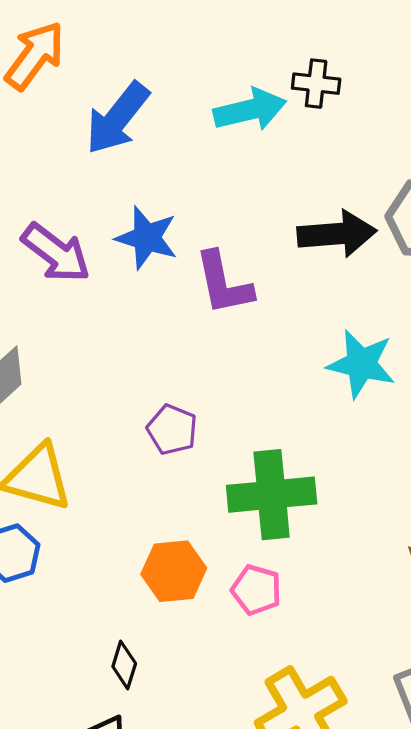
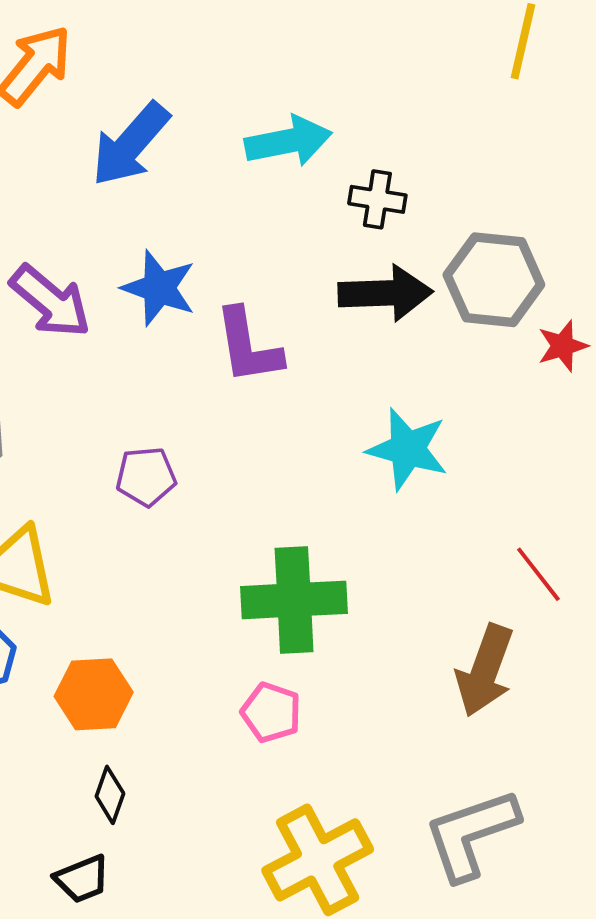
black cross: (316, 84) -> (377, 199), moved
purple pentagon: (172, 430) -> (146, 477), moved, turned -30
orange hexagon: (174, 571) -> (94, 694), moved

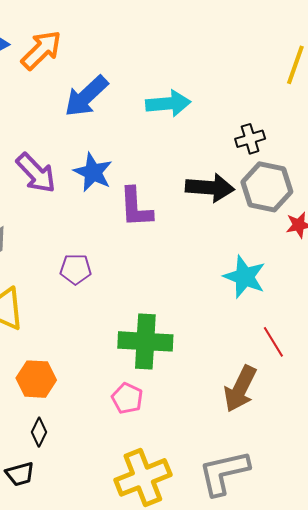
black cross: (377, 199) -> (250, 139), moved, turned -32
cyan star: (408, 449) -> (245, 277), moved

